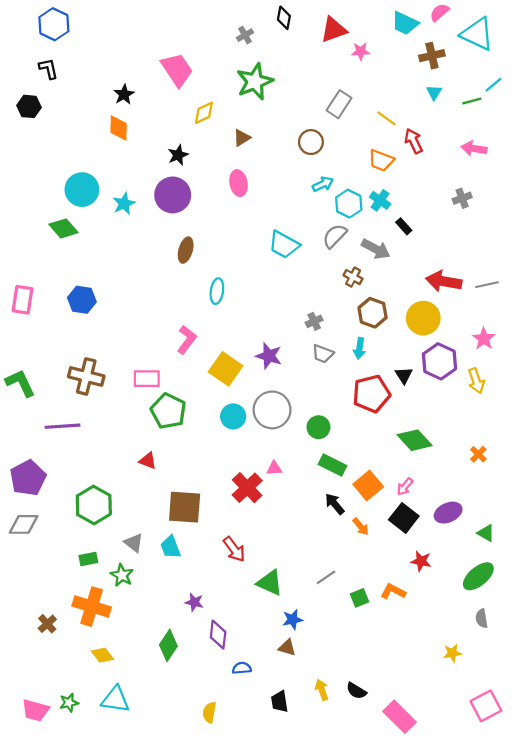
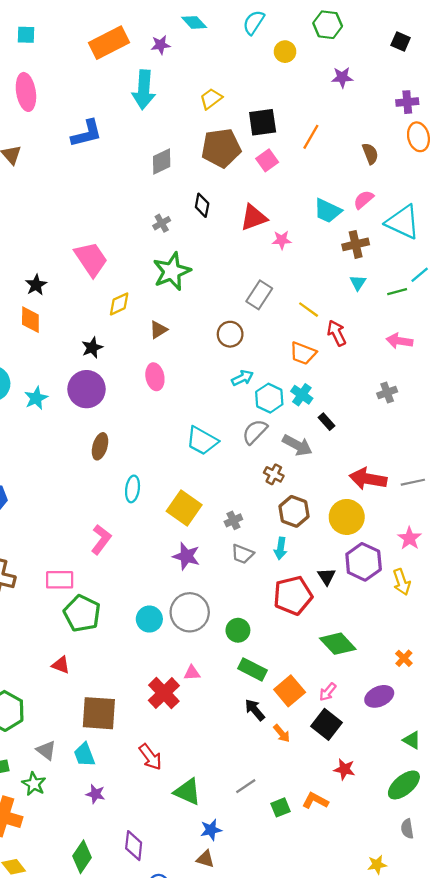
yellow square: (226, 369) -> (184, 508), moved
purple ellipse: (448, 513) -> (379, 696), moved
purple star: (194, 602) -> (96, 794), moved

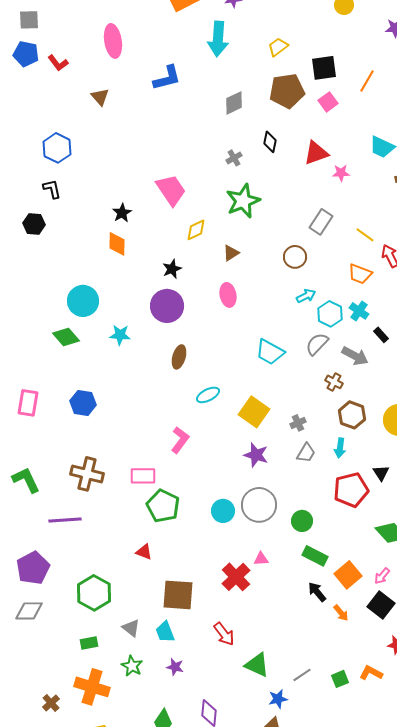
cyan star: (36, 398) -> (120, 335), moved, turned 30
cyan ellipse: (133, 489) -> (208, 395), turned 55
gray trapezoid: (242, 554) -> (306, 453), turned -80
green star: (34, 784) -> (132, 666), moved
gray line: (246, 786) -> (302, 675), moved

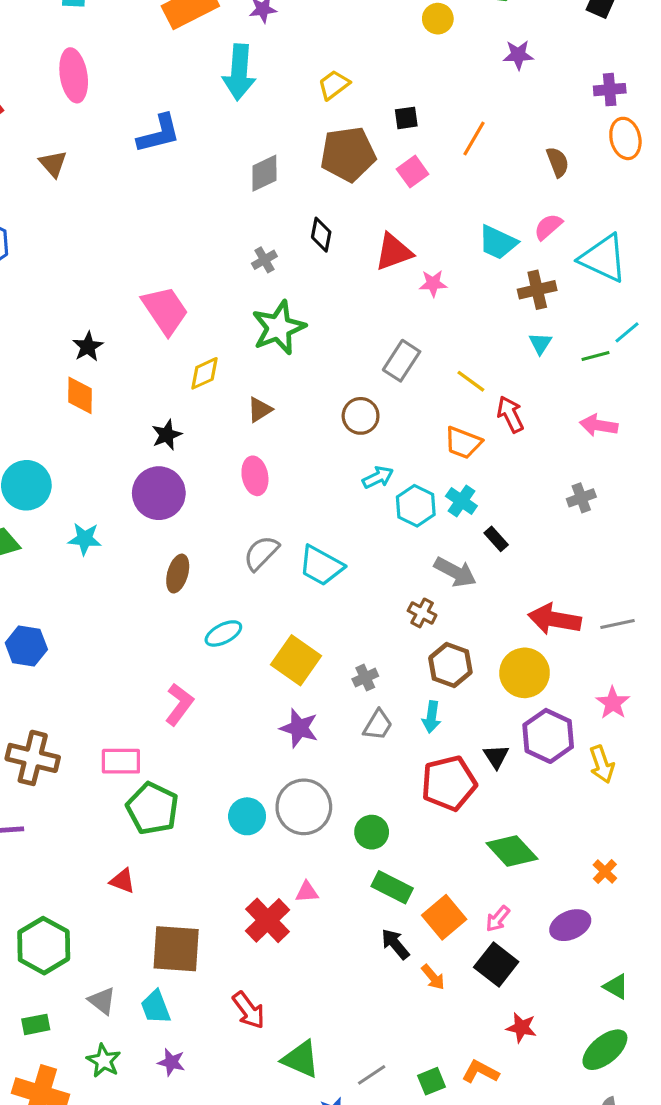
black square: (324, 68) -> (406, 118), size x0.6
gray semicircle: (317, 344) -> (261, 553), moved

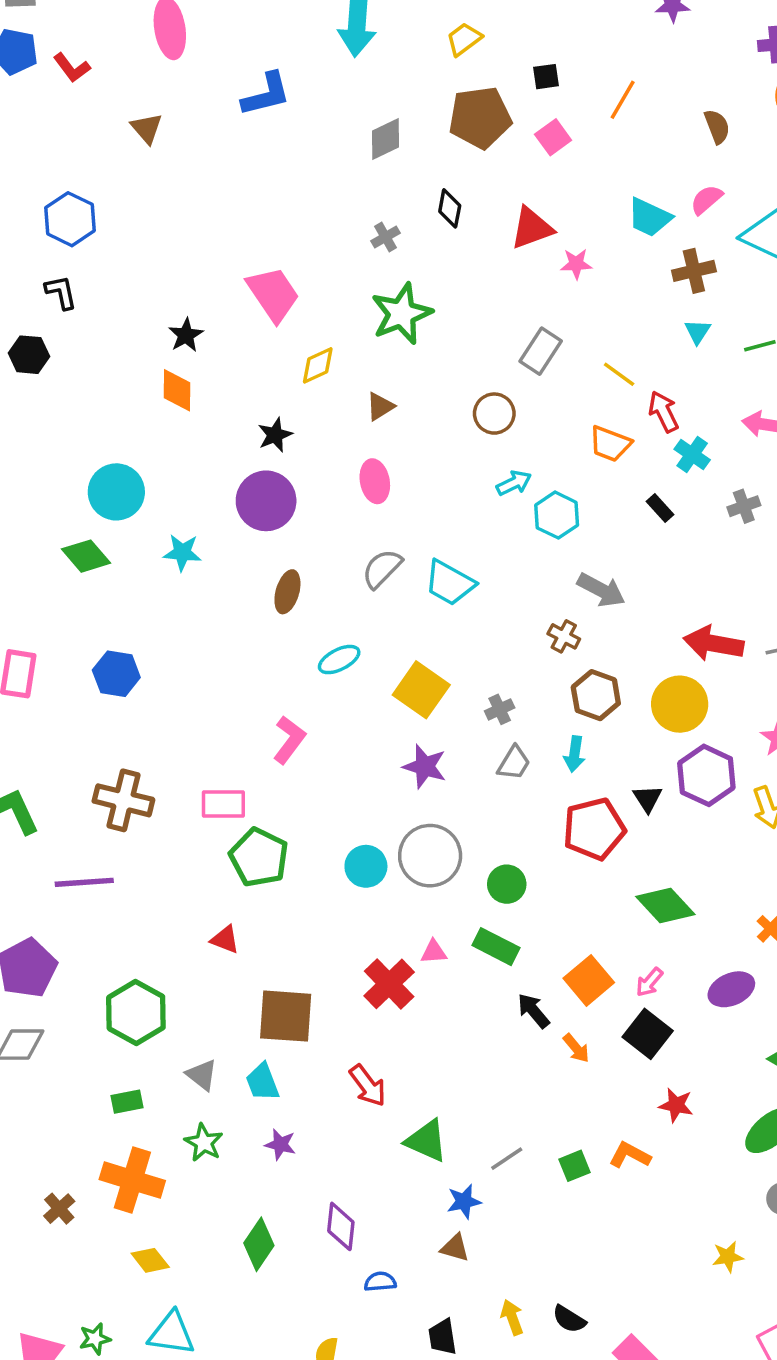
cyan cross: (461, 501) -> (692, 455), moved
black rectangle: (496, 539) -> (660, 508), moved
green rectangle: (392, 887) -> (496, 947), moved

